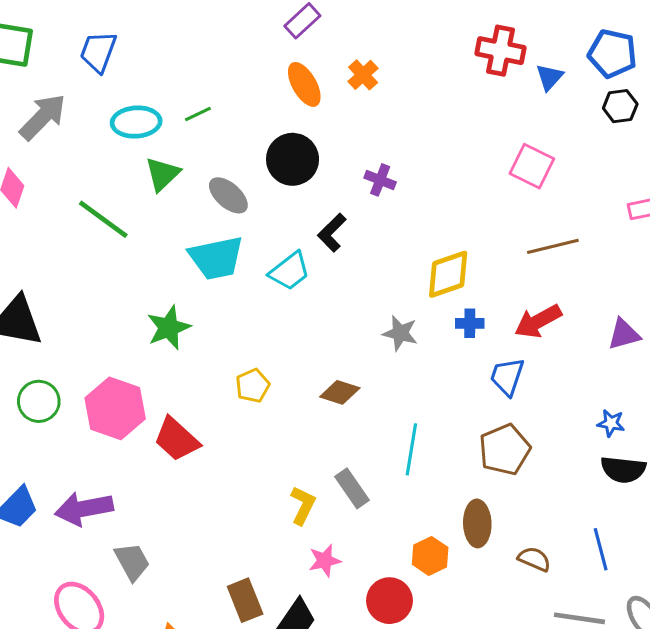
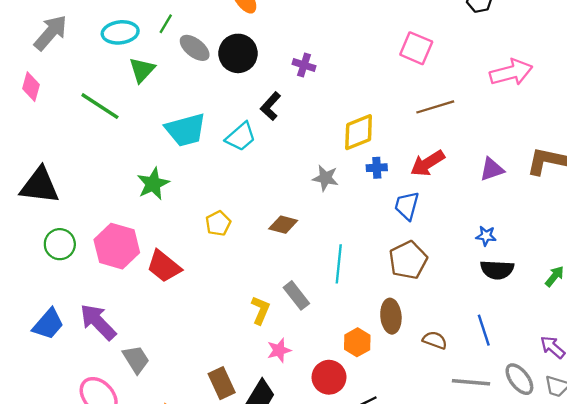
green line: (198, 114) -> (166, 24), turned -30
gray ellipse: (228, 195) -> (195, 48), moved
purple arrow: (84, 509) -> (98, 322), turned 60

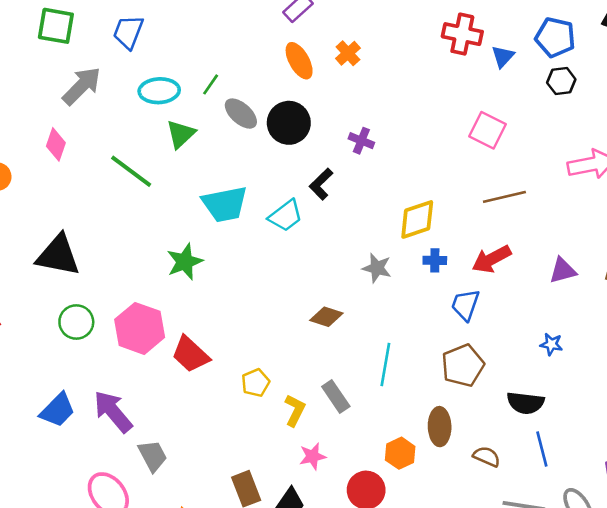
yellow pentagon: (218, 223) -> (256, 383), moved
black semicircle: (497, 270) -> (525, 403), moved

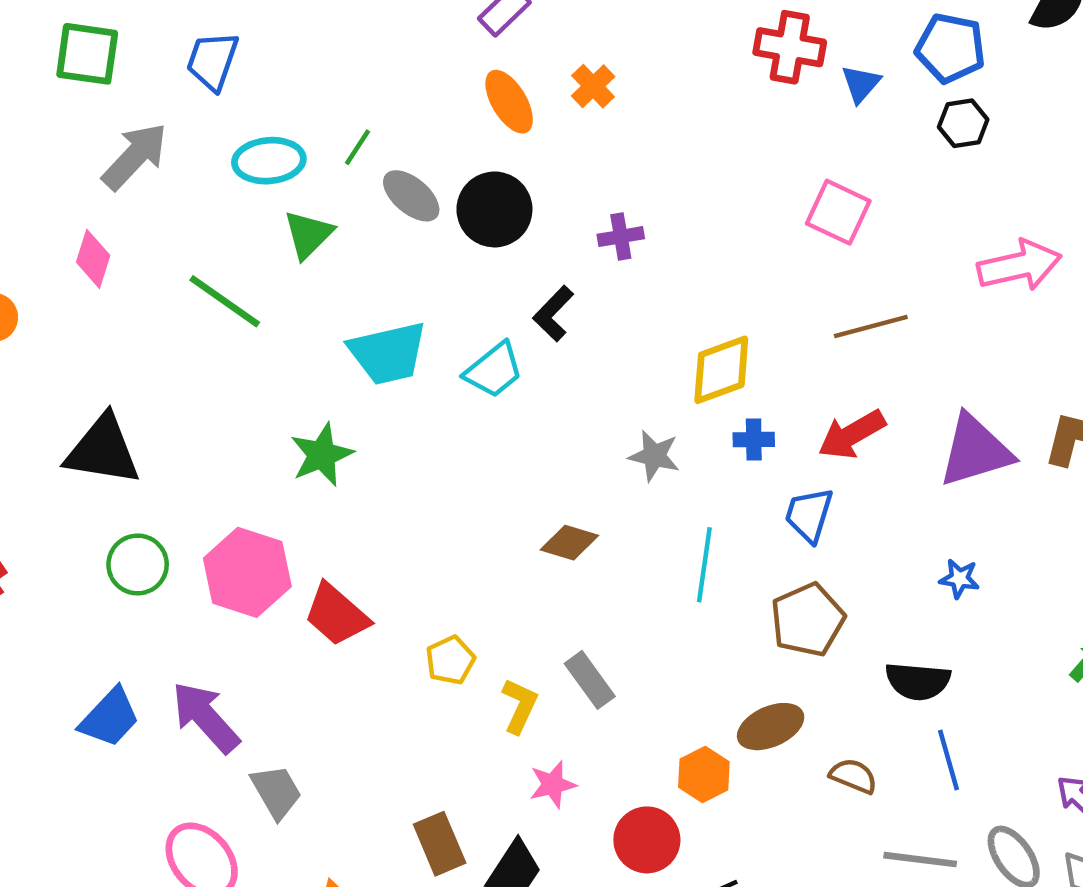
purple cross: (361, 141) -> (621, 237), turned -30
purple triangle: (563, 271) -> (975, 451), size x1.6
cyan line: (385, 365) -> (704, 565), moved
brown ellipse: (440, 427) -> (771, 727), turned 69

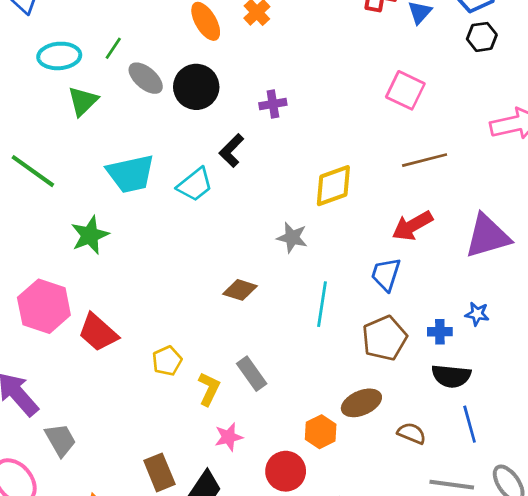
green line: (225, 301) -> (33, 171), moved
blue cross: (754, 440) -> (440, 332), moved

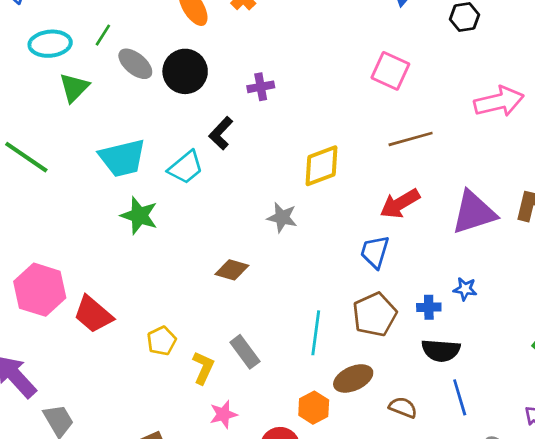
green star: (90, 235) -> (139, 216), moved, turned -30
cyan line: (322, 304) -> (316, 333), moved

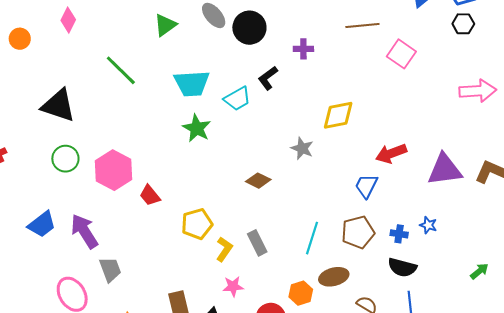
brown line: (411, 139) -> (362, 25), moved
red trapezoid: (93, 314) -> (150, 195), size x0.7
yellow pentagon: (162, 341) -> (197, 224), size x1.4

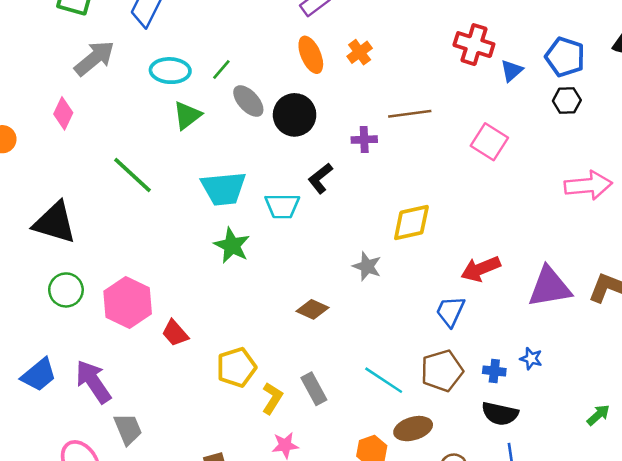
brown line: (362, 25) -> (410, 114), moved
cyan trapezoid: (237, 99) -> (282, 206), turned 32
cyan line: (312, 238) -> (384, 380), turned -72

